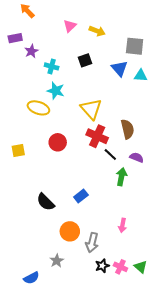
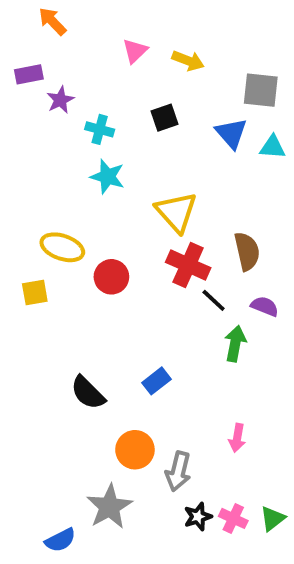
yellow ellipse: (38, 108) -> (62, 247), moved
gray star: (57, 261) -> (109, 507), size x1.6
green triangle: (141, 267) -> (273, 518), turned 40

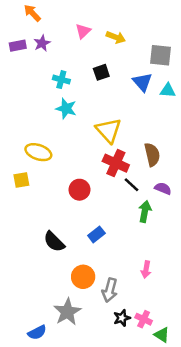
purple star: (60, 100) -> (42, 43), moved
red circle: (111, 277) -> (79, 190), moved
green triangle: (273, 518) -> (162, 335), moved, turned -49

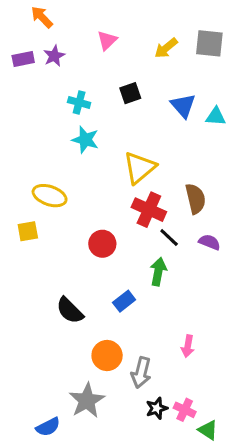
yellow arrow: (116, 37) -> (166, 48), moved, turned 120
gray square: (161, 55) -> (209, 43), moved
yellow triangle: (109, 130) -> (140, 168), turned 32
green arrow: (145, 211) -> (158, 272), moved

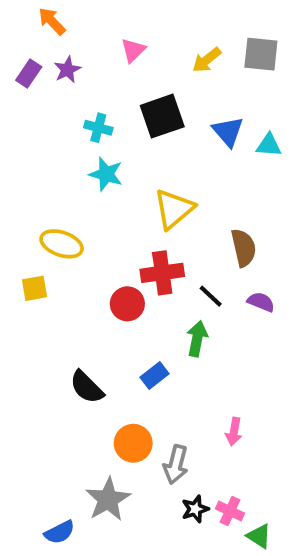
purple rectangle: (23, 59) -> (29, 73), turned -45
black square: (130, 93) -> (162, 116), size x1.6
red cross: (149, 210) -> (162, 273), moved, turned -32

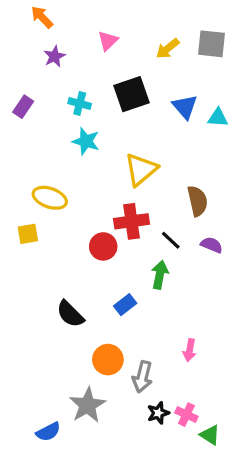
purple rectangle: (29, 73) -> (23, 107), moved

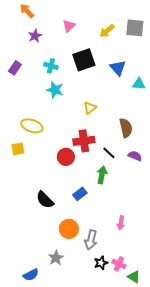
cyan triangle: (218, 118) -> (139, 84), moved
yellow triangle: (141, 170) -> (90, 108), size x0.6
gray star: (87, 405) -> (56, 258), size x0.7

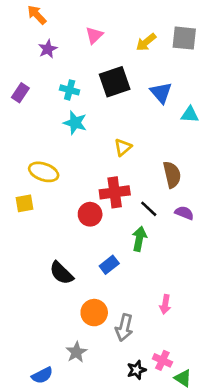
black star: (101, 263) -> (136, 370), moved

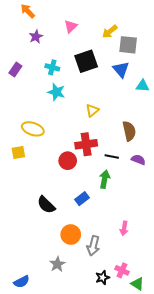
gray square: (184, 38) -> (128, 45), moved
black line: (149, 209) -> (112, 157), turned -32
blue semicircle: (42, 375) -> (22, 282), moved

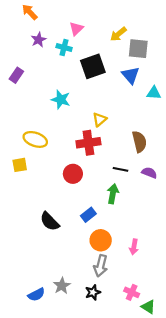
cyan cross: (52, 67) -> (64, 47), moved
red cross: (86, 144) -> (88, 143), moved
orange circle: (71, 235) -> (101, 240), moved
black star: (103, 278) -> (93, 292), moved
blue semicircle: (22, 282) -> (36, 295), moved

